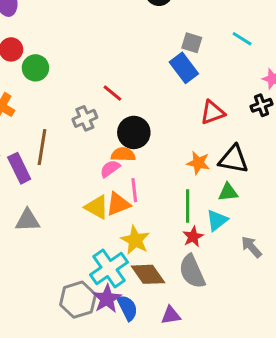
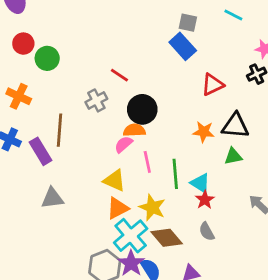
orange triangle: (118, 204) -> (118, 208), moved
green line: (188, 206) -> (175, 174), moved
cyan triangle: (217, 220) -> (200, 183), moved, turned -45
gray semicircle: (192, 271) -> (207, 232), size x0.6

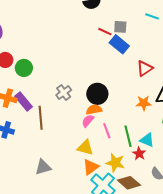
red line: (119, 75) -> (105, 32), moved
purple rectangle: (40, 151) -> (24, 101), moved
red star: (205, 200) -> (139, 154), moved

